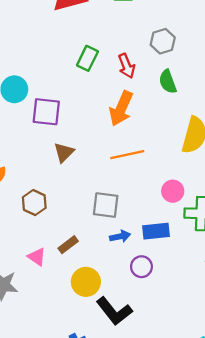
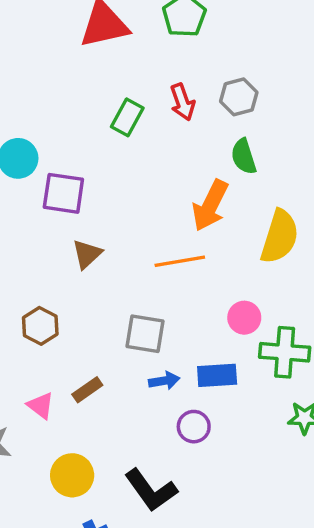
red arrow: (127, 66) -> (182, 102), moved
orange arrow: (121, 108) -> (210, 205), moved
yellow circle: (86, 282) -> (72, 475), moved

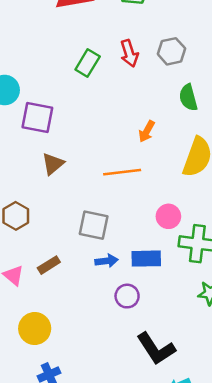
green semicircle: (244, 157) -> (188, 98), moved
orange arrow: (210, 205) -> (147, 131), size x0.6
black L-shape: (151, 490) -> (156, 349), moved

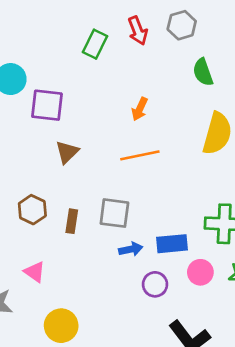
orange arrow: (147, 131) -> (140, 109), moved
pink circle: (168, 216) -> (200, 272), moved
brown rectangle: (49, 265) -> (72, 221), moved, turned -45

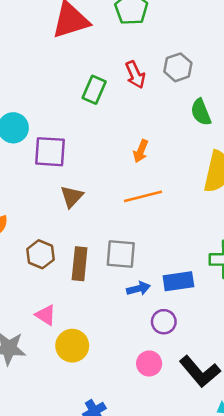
brown rectangle: (72, 221) -> (80, 264), size x1.4
pink circle: (200, 272) -> (149, 364), moved
yellow circle: (61, 326) -> (72, 346), moved

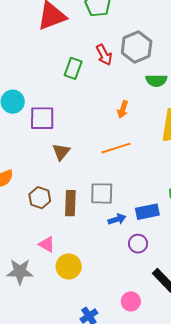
gray hexagon: (178, 67) -> (137, 47), size x1.4
green semicircle: (201, 112) -> (156, 80), turned -65
orange arrow: (141, 151) -> (123, 109), moved
pink circle: (149, 364) -> (131, 301), moved

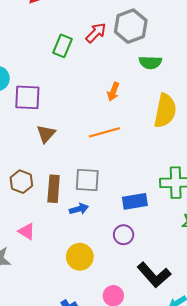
red arrow: (104, 55) -> (96, 33), turned -110
blue arrow: (117, 219) -> (79, 209), moved
yellow circle: (69, 266) -> (80, 257), moved

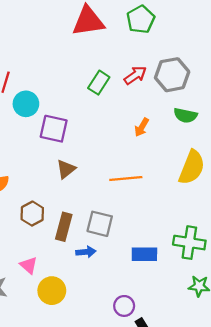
orange arrow: (113, 92) -> (142, 127), moved
purple circle: (124, 235) -> (124, 306), moved
yellow circle: (80, 257) -> (52, 291), moved

